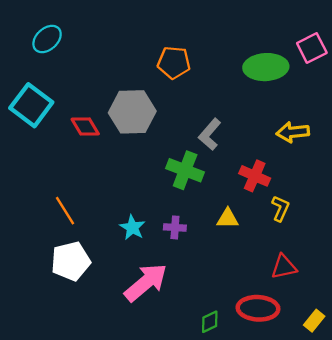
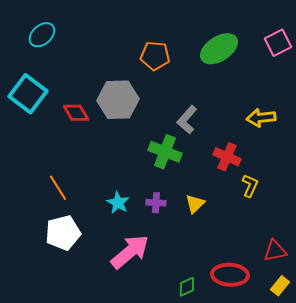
green ellipse: (266, 67) -> (219, 49), moved, turned -30
yellow triangle: (228, 219) -> (195, 204), moved, turned -45
red triangle: (284, 267) -> (275, 251), moved

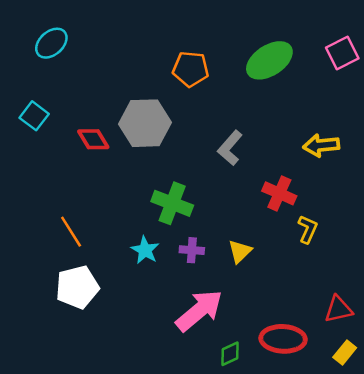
cyan square: (28, 94) -> (34, 116), size x0.6
green cross: (165, 152) -> (172, 203), moved
pink arrow: (130, 252) -> (199, 311), moved

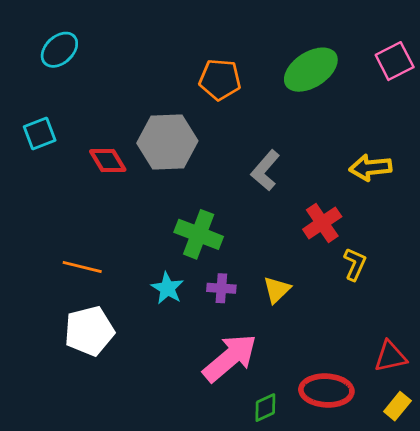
cyan square: (34, 116) -> (40, 133), turned 32
red cross: (279, 193) -> (322, 223), turned 32
orange line: (71, 232) -> (82, 267), turned -44

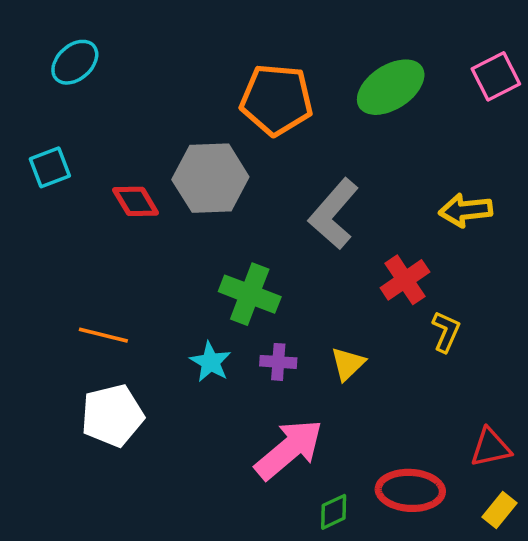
orange pentagon: (220, 80) -> (276, 100), size x1.4
gray L-shape: (265, 170) -> (334, 214), size x1.4

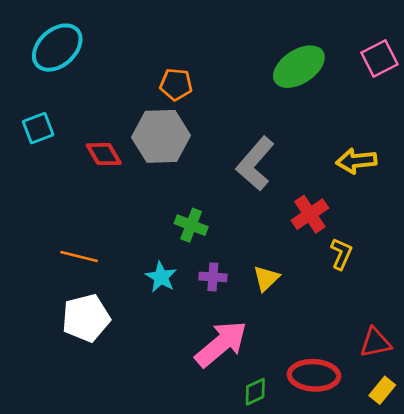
cyan ellipse: (75, 62) -> (57, 48), size x1.4
orange pentagon: (276, 100) -> (176, 84), moved, size x0.6
green cross: (250, 294) -> (191, 225), size x0.7

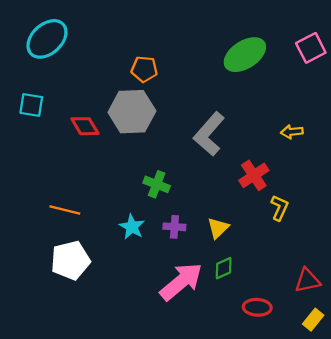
cyan square: (38, 128) -> (31, 105), turned 30
yellow arrow: (356, 161) -> (292, 132), size x0.7
red ellipse: (314, 375) -> (257, 307), size x0.7
green diamond: (255, 392) -> (224, 268), moved

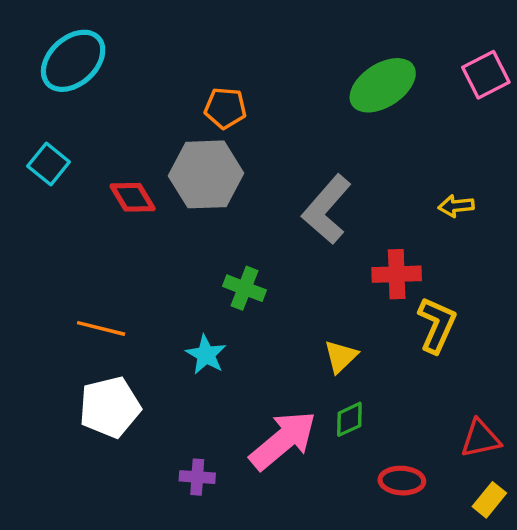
cyan square: (31, 105) -> (49, 164), turned 30
red cross: (254, 175) -> (397, 274), turned 32
yellow L-shape: (280, 208) -> (437, 325), size x1.4
purple cross: (174, 227) -> (197, 477), moved

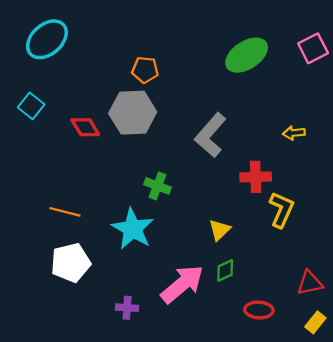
cyan star: (206, 355) -> (133, 229), size x1.6

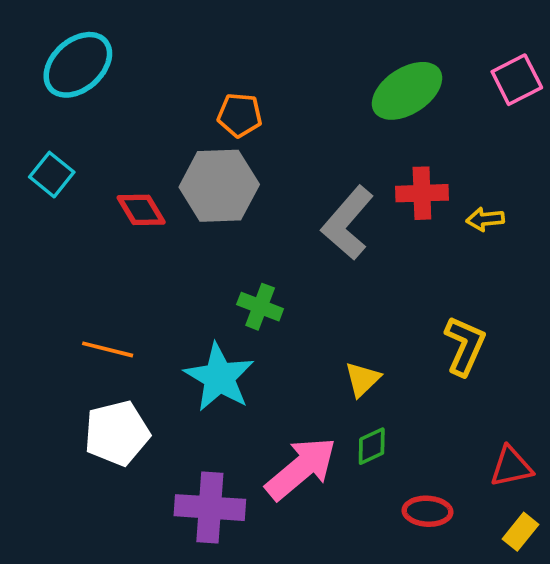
red cross: (256, 177) -> (422, 193), moved
purple cross: (127, 308) -> (210, 508), size x1.8

